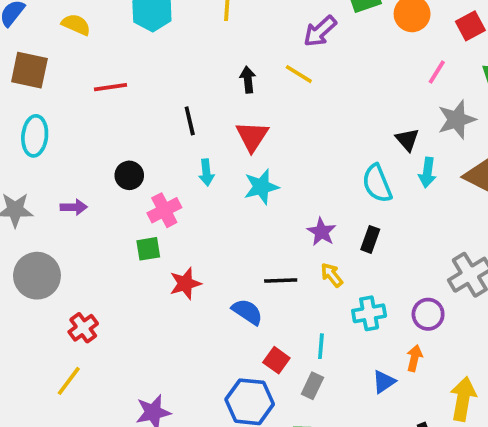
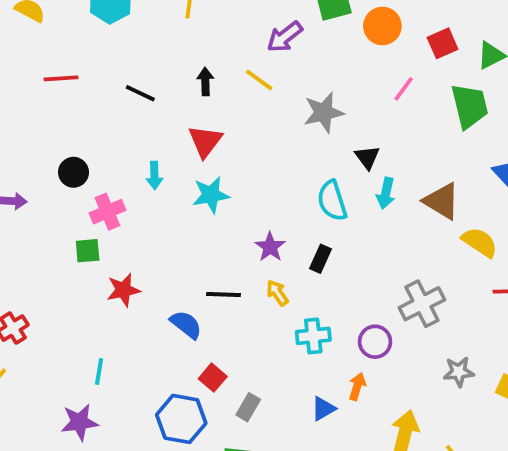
gray star: (457, 120) -> (324, 112), moved
black line: (190, 121) -> (140, 93), moved, turned -56
cyan line: (321, 346) -> (99, 372), moved

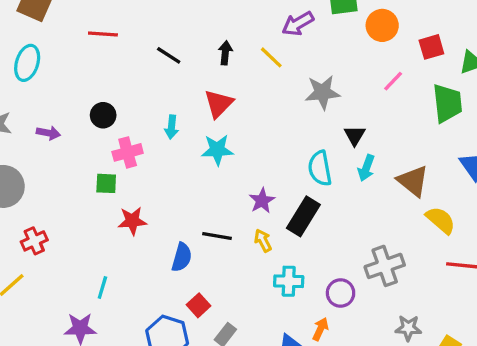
black rectangle: (320, 259) -> (303, 216), size x1.6
blue semicircle: (186, 325) -> (182, 257), turned 60

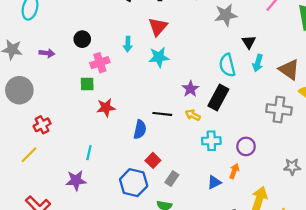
yellow arrow: (263, 241) -> (193, 115), turned -32
gray cross: (385, 266) -> (279, 110), moved, turned 30

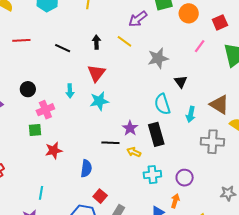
cyan arrow: (258, 63) -> (191, 114), moved
black rectangle: (218, 97) -> (156, 134), turned -40
black line: (162, 114) -> (110, 143), moved

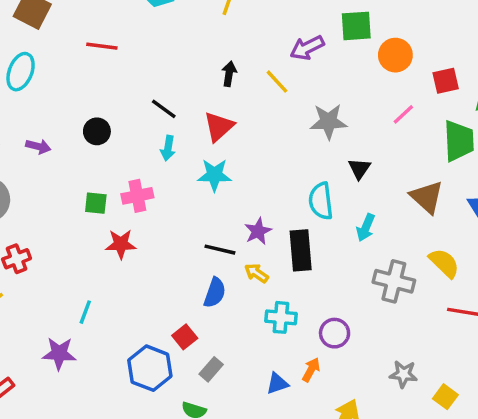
black line: (63, 48) -> (164, 109), moved
brown triangle: (219, 105) -> (427, 197), moved
pink cross: (45, 110) -> (137, 196), moved
blue semicircle: (86, 168) -> (215, 293), moved

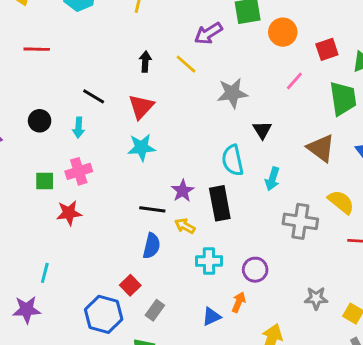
cyan arrow: (168, 148) -> (79, 128), moved

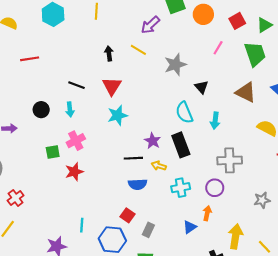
gray cross: (300, 221) -> (230, 160), moved
blue semicircle: (152, 246) -> (138, 184), turned 84
cyan line: (45, 273) -> (82, 225), moved

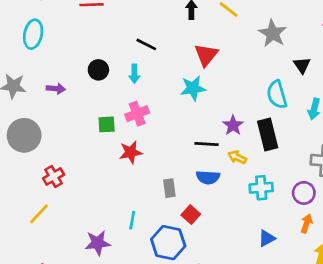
gray star: (175, 65) -> (273, 33), turned -30
red triangle: (112, 86) -> (206, 55), moved
orange arrow: (207, 213) -> (307, 224), moved
gray rectangle: (148, 230) -> (169, 188), moved, turned -40

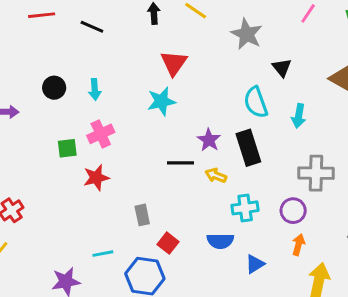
black line: (146, 44) -> (92, 27), moved
blue semicircle: (208, 177) -> (220, 241), moved
cyan line: (132, 220) -> (103, 254), turned 72

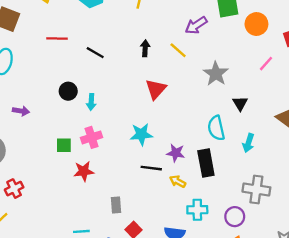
black circle: (54, 88) -> (68, 91), moved
cyan star: (161, 101) -> (141, 134), moved
purple star: (209, 140) -> (176, 153), turned -30

